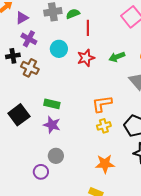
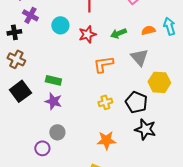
brown cross: (30, 68) -> (16, 59), moved
orange L-shape: (102, 104) -> (103, 64), moved

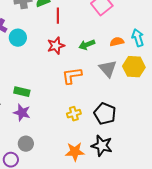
cyan circle: (60, 25) -> (18, 38), moved
yellow hexagon: (159, 82) -> (134, 67), moved
black star: (145, 129) -> (102, 146), moved

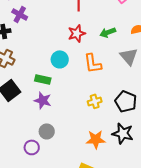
cyan circle: (18, 38) -> (60, 59), moved
orange L-shape: (72, 76) -> (93, 63), turned -90

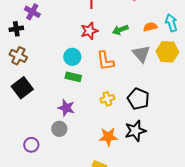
green rectangle: (43, 79) -> (73, 77), moved
purple star: (43, 100) -> (66, 108), moved
black star: (123, 133) -> (135, 131), turned -30
purple circle: (32, 147) -> (31, 145), moved

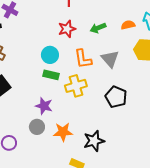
gray triangle: (141, 54) -> (110, 59), moved
yellow cross: (107, 99) -> (76, 86), moved, size x1.5
black star: (135, 131) -> (94, 141), moved
orange star: (108, 137) -> (63, 132), moved

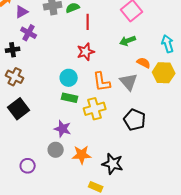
orange semicircle: (128, 25) -> (144, 63), moved, turned 40
green arrow: (98, 28) -> (128, 41), moved
black star: (94, 141) -> (113, 164), turned 30

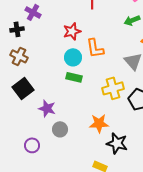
red star: (86, 52) -> (72, 31), moved
orange L-shape: (102, 82) -> (95, 48), moved
yellow cross: (95, 109) -> (113, 88), moved
purple star: (63, 129) -> (47, 108), moved
orange star: (82, 155) -> (99, 123), moved

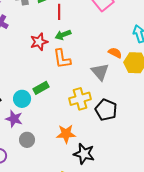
green arrow: (132, 20) -> (63, 35), moved
cyan circle: (73, 57) -> (22, 99), moved
green rectangle: (74, 77) -> (41, 88), turned -42

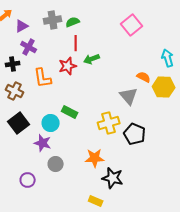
red line: (59, 12) -> (76, 43), moved
orange L-shape: (62, 59) -> (43, 78), moved
green rectangle: (41, 88) -> (70, 112), turned 56

